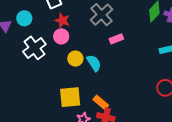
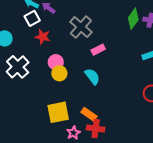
pink circle: (61, 36) -> (56, 62), moved
cyan semicircle: (94, 63) -> (92, 76), moved

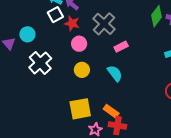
red star: (43, 37) -> (72, 23), moved
pink circle: (56, 62) -> (79, 44), moved

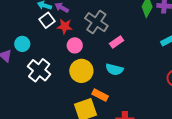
yellow circle: (82, 70) -> (81, 71), size x1.5
cyan semicircle: (115, 73) -> (114, 69), turned 150
orange rectangle: (111, 111) -> (100, 95), moved

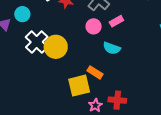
pink circle: (75, 45) -> (94, 26), moved
yellow circle: (81, 71) -> (56, 47), moved

